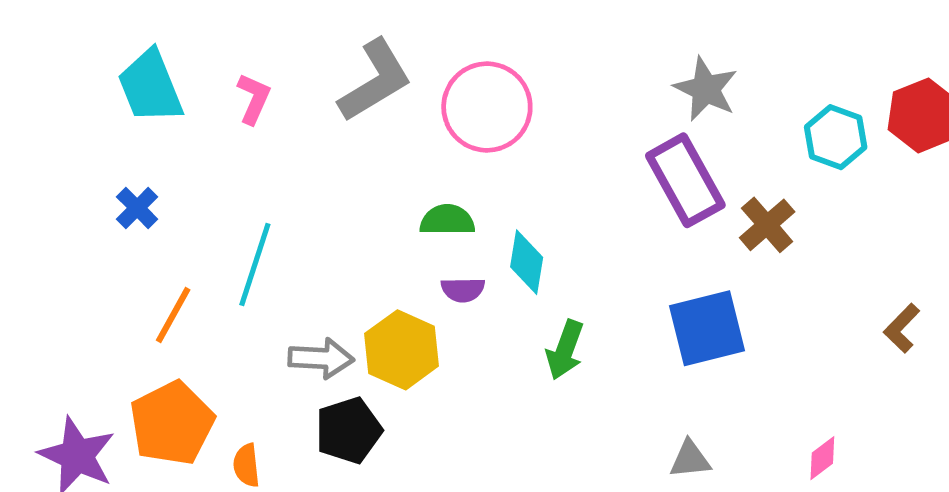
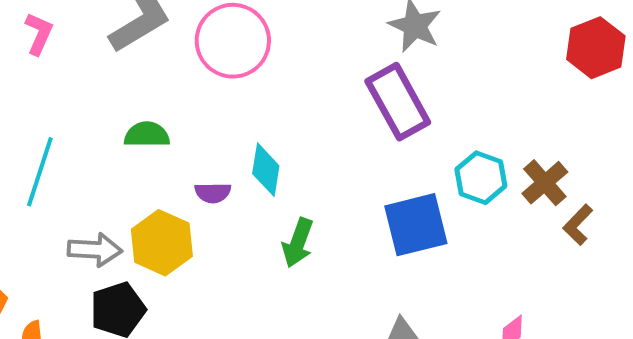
cyan hexagon: (836, 137) -> (481, 178), moved
green semicircle: (447, 220) -> (147, 135), moved
brown cross: (767, 225) -> (545, 183), moved

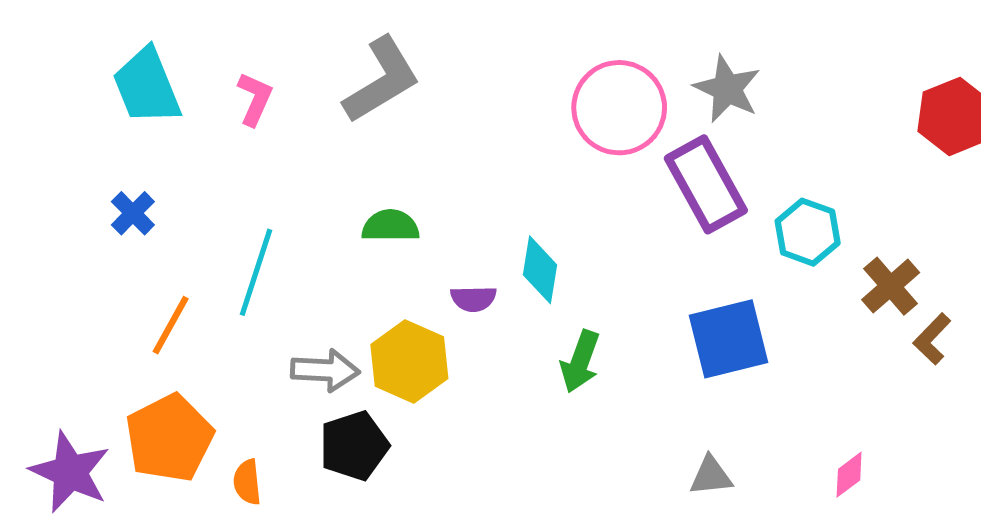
pink circle: (233, 41) -> (619, 108), moved
cyan hexagon: (481, 178) -> (808, 232), moved

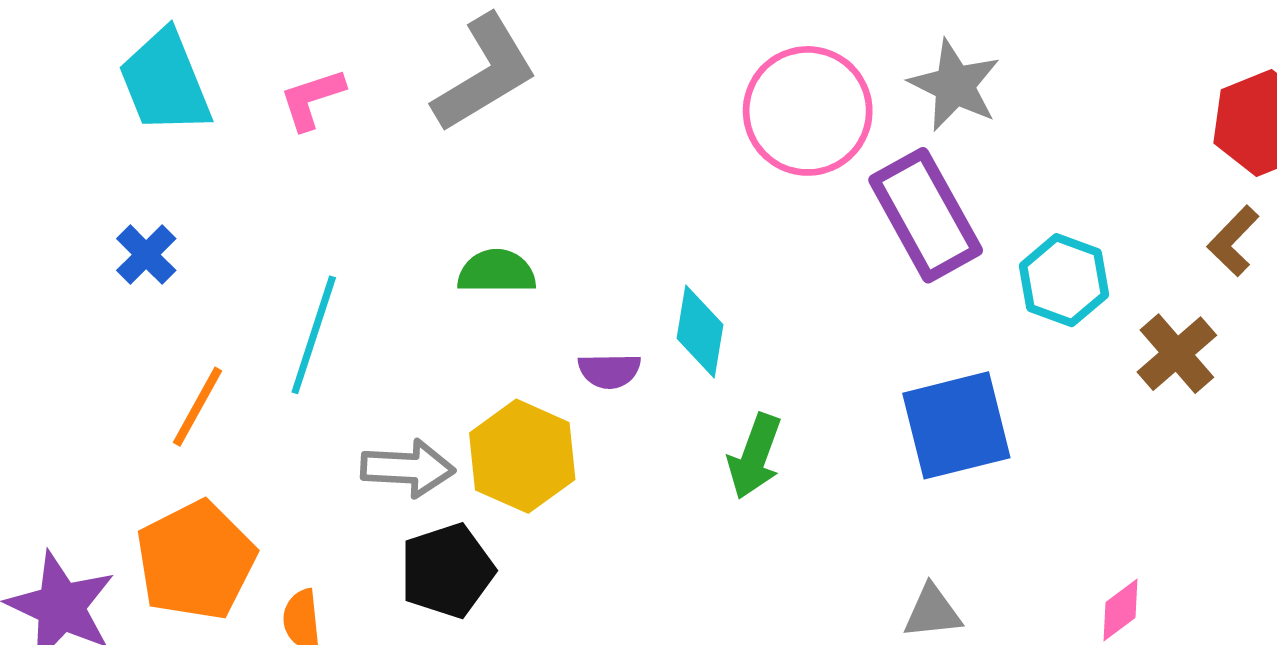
pink L-shape: (255, 99) -> (312, 99), turned -132
brown L-shape: (932, 339) -> (1233, 241), moved

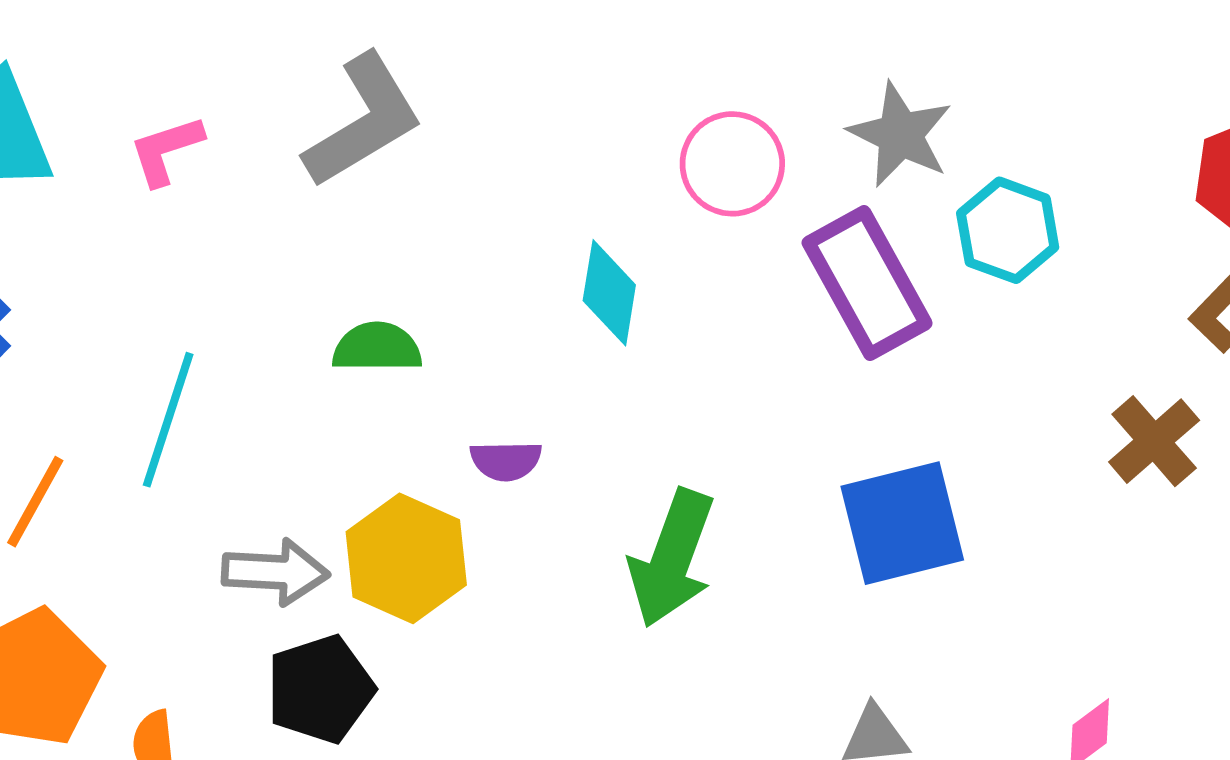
pink circle: (808, 111) -> (732, 164), size x0.7
cyan hexagon: (1064, 280) -> (1008, 230), moved
cyan diamond: (700, 331) -> (609, 293), moved
green arrow: (755, 456) -> (672, 558), size x1.4

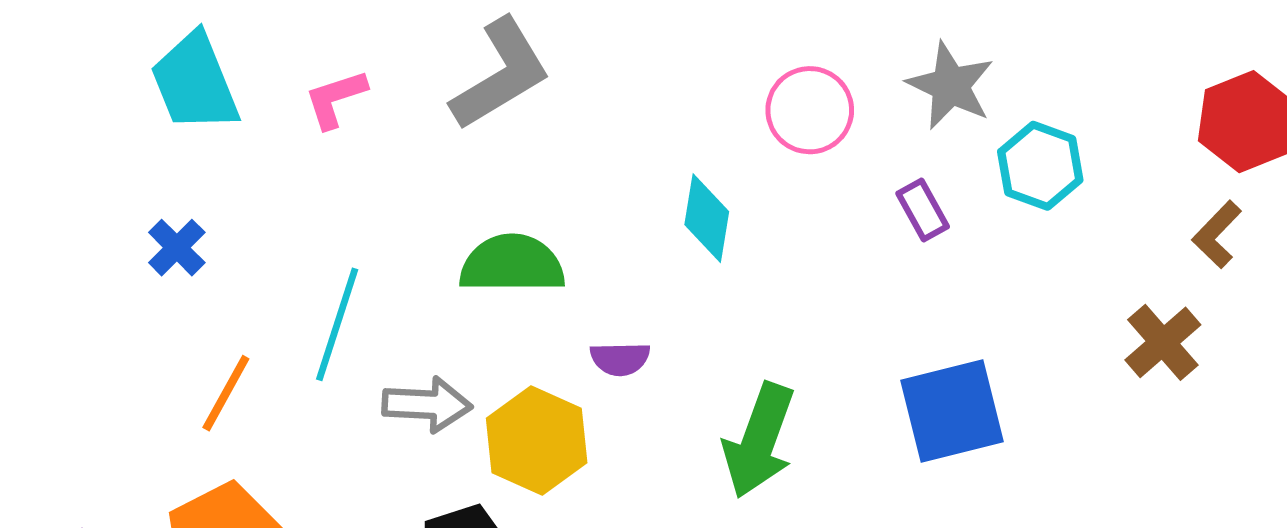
purple rectangle: (867, 283) -> (923, 210), size x0.5
green semicircle: (377, 347) -> (512, 264), size x1.4
gray arrow: (275, 572) -> (427, 405), moved

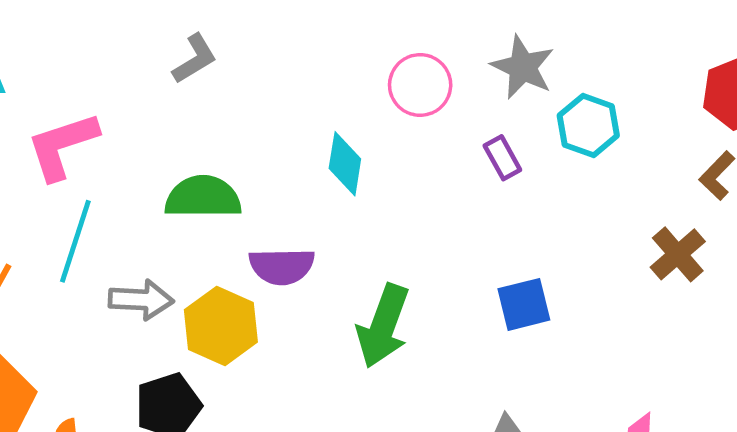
gray L-shape: (501, 74) -> (195, 59), size x0.6
pink L-shape: (335, 99) -> (62, 146), moved, size x1.6
purple semicircle: (620, 359) -> (282, 266), size x1.5
blue square: (952, 411) -> (524, 304), size x0.7

